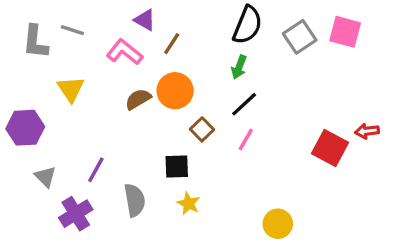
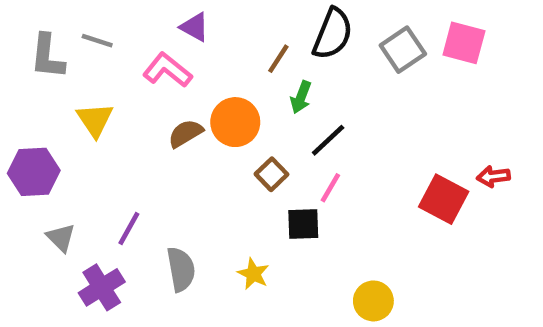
brown line: (172, 44) -> (278, 59), moved
green arrow: (239, 67) -> (301, 97), moved
black square: (177, 166) -> (303, 224), moved

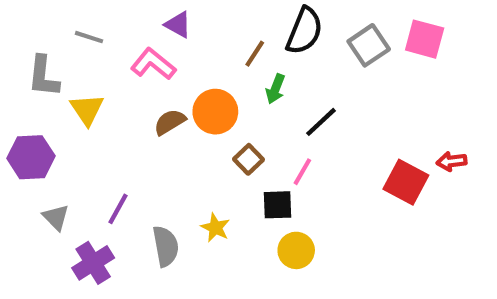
gray L-shape: (47, 56) -> (43, 76), moved
black line: (328, 140) -> (321, 122), moved
yellow star: (253, 274) -> (215, 228), moved
yellow circle: (373, 301) -> (296, 250), moved

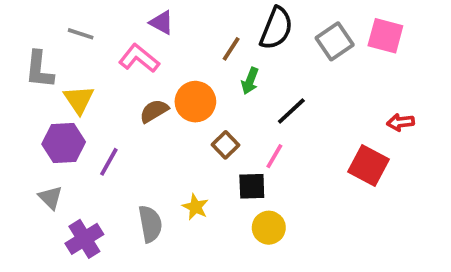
purple hexagon: (31, 157) -> (64, 143), moved
red arrow: (452, 161) -> (400, 122), moved
purple line: (118, 209) -> (109, 162), moved

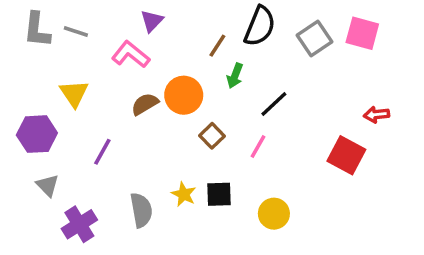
purple triangle: (162, 23) -> (152, 21), turned 45
gray L-shape: (39, 70) -> (37, 30), moved
purple hexagon: (64, 143) -> (37, 134), moved
black square: (252, 186) -> (219, 194), moved
yellow circle: (269, 228) -> (274, 214), moved

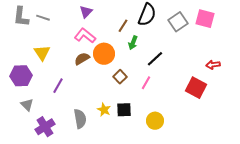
pink L-shape: (131, 54) -> (85, 36), moved

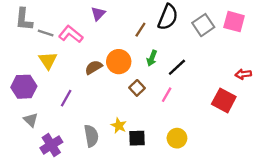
gray line: (43, 18) -> (46, 33), moved
pink L-shape: (85, 36) -> (71, 34), moved
green arrow: (133, 43) -> (152, 58), moved
black square: (124, 110) -> (137, 138), moved

